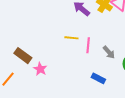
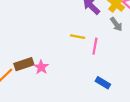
gray arrow: (109, 52) -> (116, 24), moved
brown rectangle: (23, 56) -> (24, 64), moved, turned -60

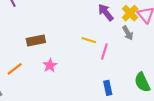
brown rectangle: (24, 64) -> (36, 41), moved
blue rectangle: (103, 83) -> (108, 88), turned 40

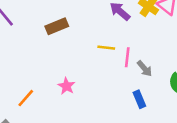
gray arrow: (128, 33) -> (145, 69), moved
brown rectangle: (36, 41) -> (57, 26), moved

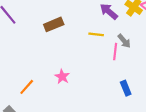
yellow line: (106, 48) -> (96, 34), moved
gray arrow: (145, 69) -> (124, 41), moved

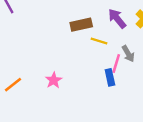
brown rectangle: (54, 24) -> (81, 25), moved
blue rectangle: (126, 88) -> (110, 77), moved

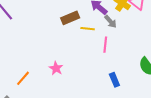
gray arrow: (128, 54) -> (111, 22), moved
blue rectangle: (110, 77) -> (114, 80), moved

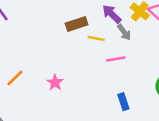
pink line: (105, 45) -> (116, 59), turned 70
orange line: (23, 78) -> (15, 78), moved

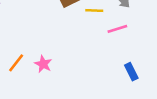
pink star: (55, 83) -> (43, 64), moved

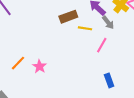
pink line: (117, 29) -> (102, 45), turned -49

